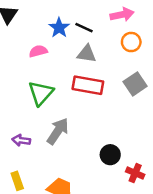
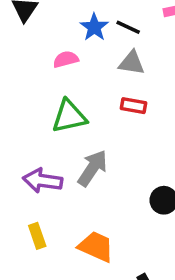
red rectangle: (88, 85) -> (134, 106), size x0.6
green triangle: (41, 93) -> (69, 116), turned 36
purple arrow: (21, 140) -> (43, 181), size x1.5

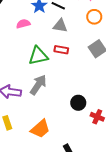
green triangle: (69, 116) -> (38, 56), moved
orange trapezoid: (96, 247) -> (40, 129), turned 115

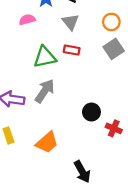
orange circle: (94, 17) -> (111, 22), moved
gray triangle: (60, 26) -> (70, 22), turned 42

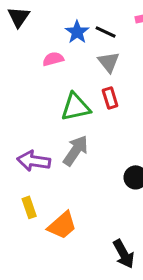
red rectangle: (72, 50) -> (110, 98), turned 63
orange trapezoid: (47, 142) -> (62, 225), moved

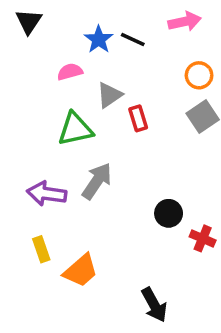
gray triangle: (109, 62) -> (109, 95), moved, turned 35
green triangle: (76, 107) -> (75, 129), moved

